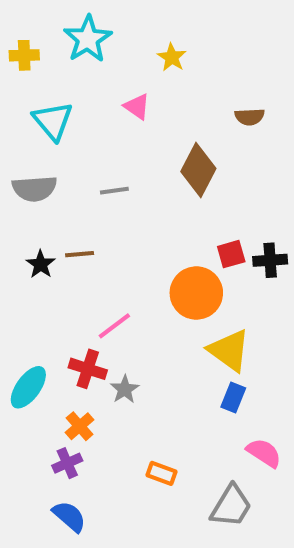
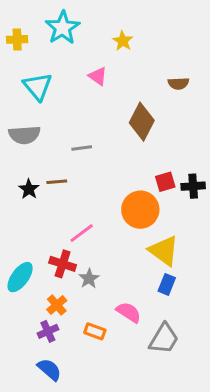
gray line: (114, 191) -> (82, 148), moved
pink semicircle: (264, 453) -> (129, 312), moved
orange rectangle: (162, 473) -> (95, 331), moved
gray trapezoid: (231, 506) -> (164, 339), moved

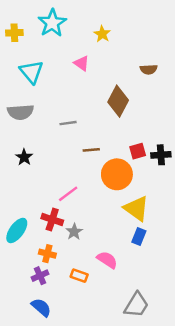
brown line: (57, 182) -> (91, 150), moved
orange cross: (57, 305) -> (47, 254), turned -35
gray trapezoid: (164, 339) -> (136, 305), moved

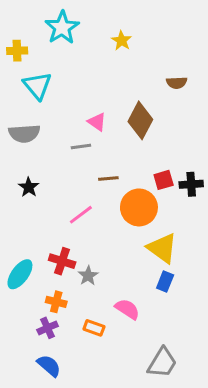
yellow cross: (14, 33) -> (17, 51), moved
pink triangle: (81, 63) -> (97, 122), moved
pink line: (68, 194) -> (81, 215), moved

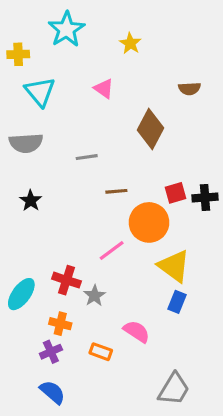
pink triangle: (97, 122) -> (104, 89), moved
pink line: (81, 215) -> (112, 250), moved

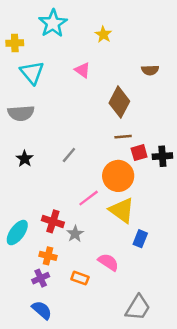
gray line: (87, 157) -> (69, 155), moved, turned -42
brown line: (116, 191) -> (123, 137), moved
yellow triangle: (174, 266) -> (122, 210), moved

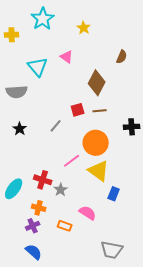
brown semicircle: (150, 70) -> (122, 57), turned -64
cyan triangle: (32, 73) -> (38, 67), moved
red square: (139, 153) -> (78, 110), moved
gray trapezoid: (138, 308) -> (112, 250), turned 70

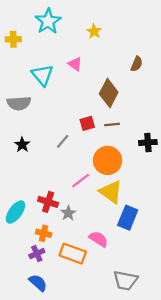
blue rectangle: (114, 194) -> (128, 218), size x1.5
orange rectangle: (65, 226) -> (73, 254), size x1.6

